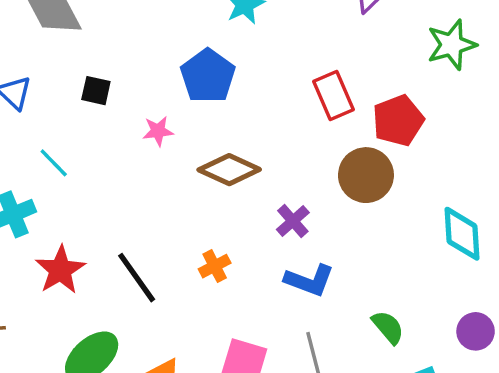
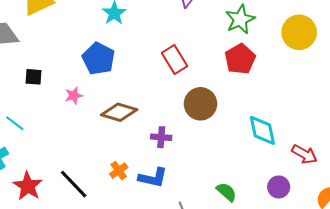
red pentagon: (398, 120) -> (240, 59), moved
purple cross: (293, 221) -> (161, 137), turned -36
blue L-shape: (309, 280) -> (153, 178), moved

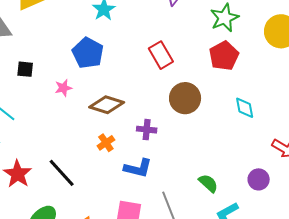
cyan diamond: (262, 130) -> (245, 108), moved, size x0.7
orange cross: (119, 171) -> (106, 143), moved

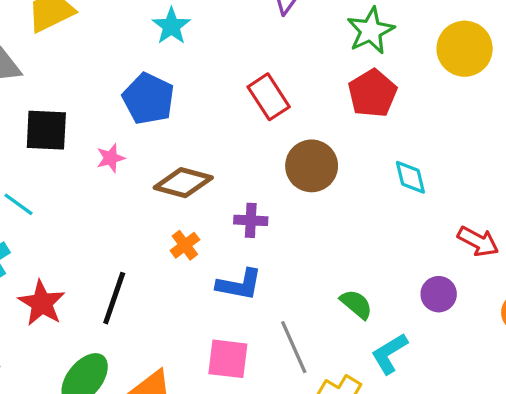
black square: (25, 69) -> (46, 130), size x1.6
black line: (62, 173) -> (114, 298), turned 64

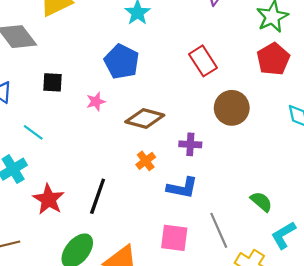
black square: (46, 130) -> (53, 82), size x0.7

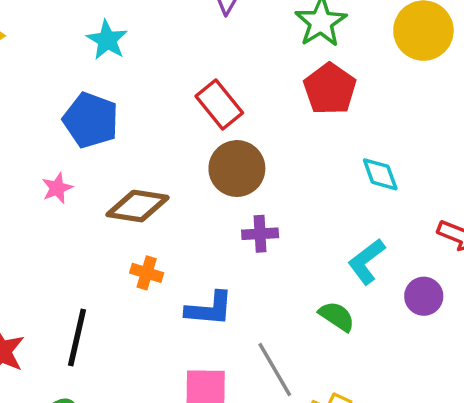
brown circle: (232, 108) -> (237, 169), moved
purple cross: (190, 144) -> (260, 234), moved
orange cross: (146, 161) -> (147, 273), turned -30
cyan L-shape: (283, 235) -> (366, 261), moved

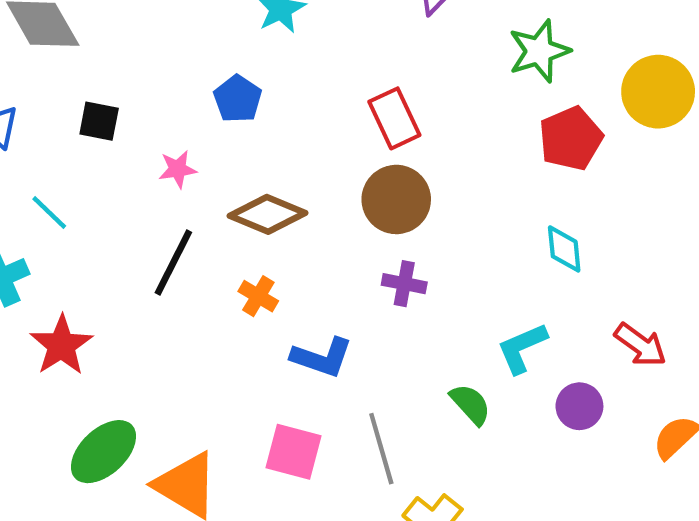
red pentagon: (330, 89) -> (571, 138), moved
blue pentagon: (91, 120) -> (238, 99), size x0.7
black line: (77, 337) -> (173, 262), moved

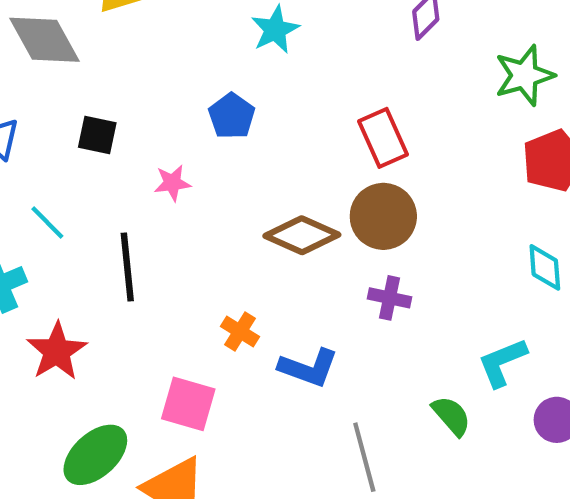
brown diamond: (267, 214) -> (302, 235), moved
black line: (173, 262) -> (127, 267), moved, turned -34
orange cross: (258, 296) -> (240, 331), moved
pink square: (294, 452) -> (188, 404), moved

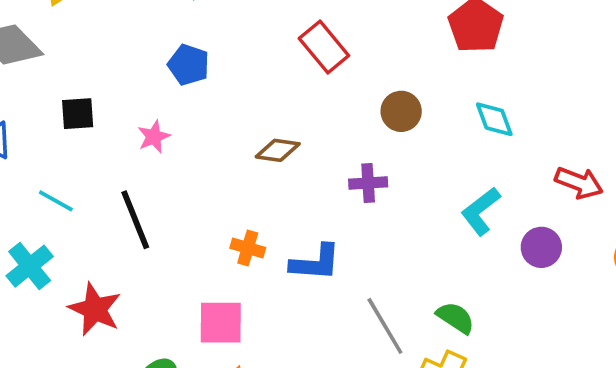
brown circle: (383, 216) -> (401, 111), moved, size x0.7
brown diamond: (302, 235) -> (278, 150), size x0.7
green semicircle: (451, 416) -> (455, 318), moved

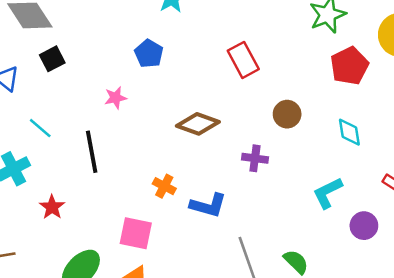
black square: (78, 114) -> (52, 59), moved, turned -35
brown diamond: (278, 150) -> (198, 124), size x1.4
red star: (95, 309) -> (52, 207), size x0.7

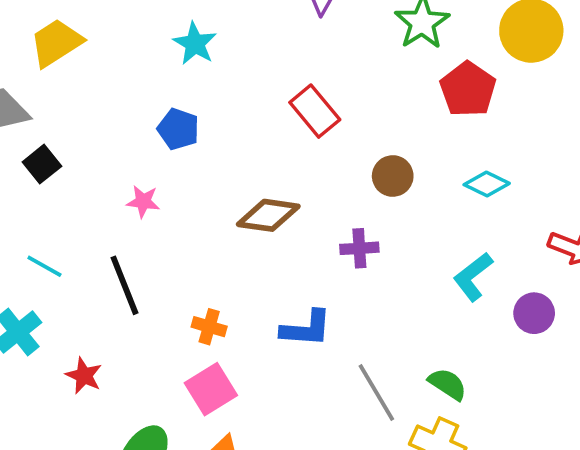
pink star: (115, 98) -> (143, 202), turned 30
cyan diamond: (349, 132) -> (487, 184), turned -44
orange cross: (164, 186) -> (209, 327), moved
pink square: (136, 233) -> (211, 389), turned -32

